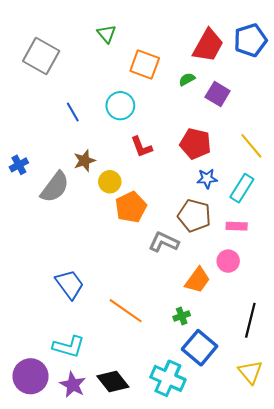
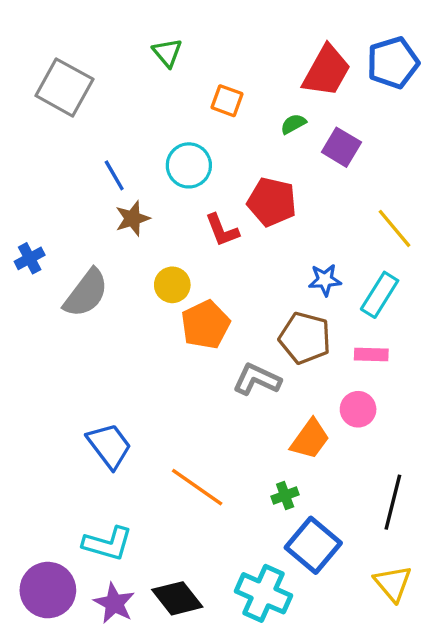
orange square: (145, 64) -> (227, 101), size x0.7
red pentagon: (195, 144) -> (272, 202), moved
brown star: (84, 161) -> (132, 218), moved

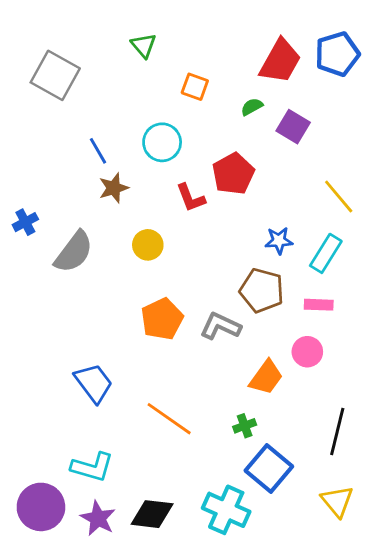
red pentagon: (272, 202) -> (233, 174), turned 30
orange pentagon: (205, 325) -> (162, 319), moved
black diamond: (177, 598) -> (152, 514), turned -45

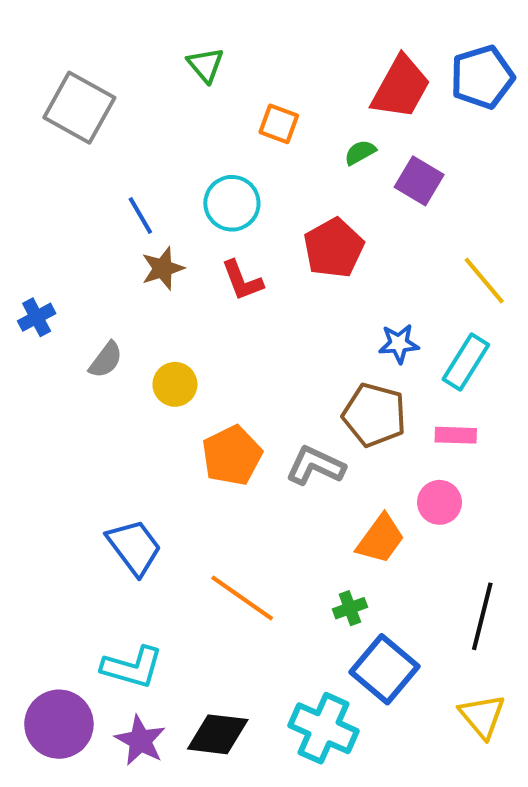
red L-shape: (191, 198) -> (242, 281), moved
yellow circle: (148, 245) -> (175, 384), moved
gray semicircle: (74, 252) -> (106, 360), size x0.6

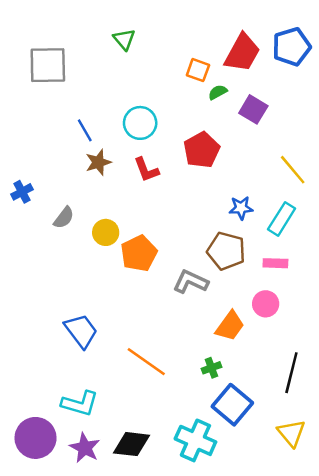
gray square: (79, 108) -> (48, 65), turned -30
orange square: (279, 124) -> (198, 70), moved
orange pentagon: (232, 456) -> (139, 253), moved

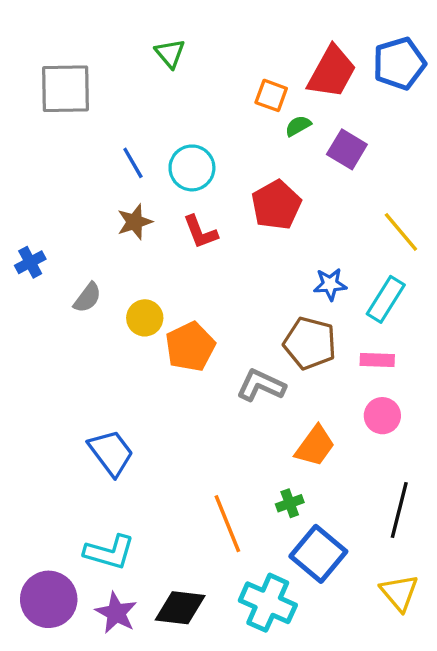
blue line: (85, 130) -> (133, 163), moved
pink circle: (266, 304) -> (382, 416), moved
orange line: (146, 362) -> (227, 524), moved, turned 33

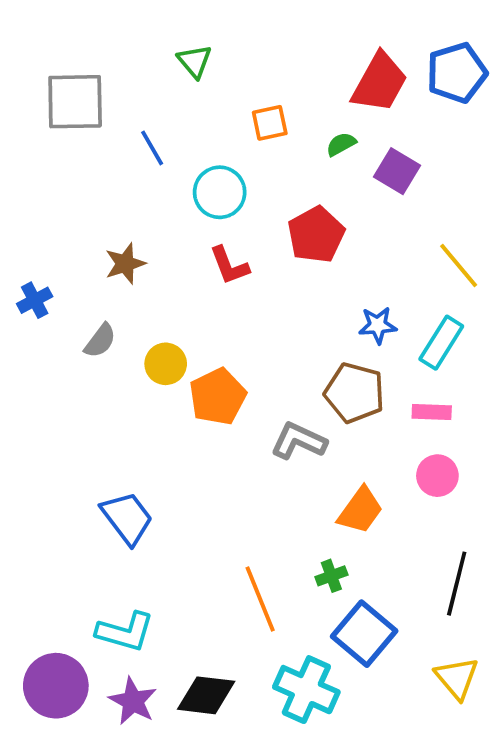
orange square: (271, 95) -> (270, 123), moved, turned -32
blue line: (133, 163) -> (152, 148), moved
brown star: (135, 222) -> (125, 264), moved

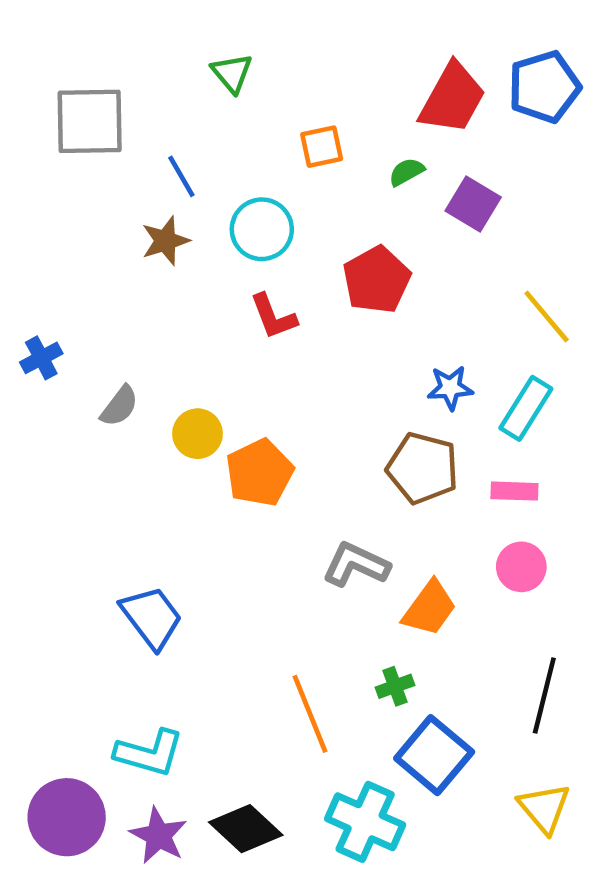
brown star: (125, 264) -> (165, 241), moved
gray L-shape: (299, 441) -> (356, 565), moved
black diamond: (206, 695) -> (246, 829), turned 36

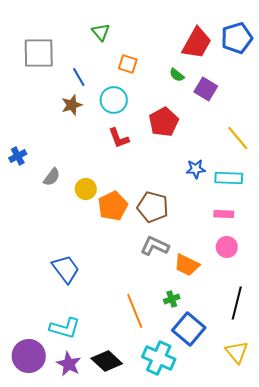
orange square: (322, 147) -> (128, 64), moved, turned 30
green semicircle: (406, 172) -> (177, 75), turned -112
cyan rectangle: (526, 408) -> (229, 178), turned 60
brown pentagon: (423, 468) -> (153, 207), moved
orange trapezoid: (429, 608) -> (187, 265), turned 80

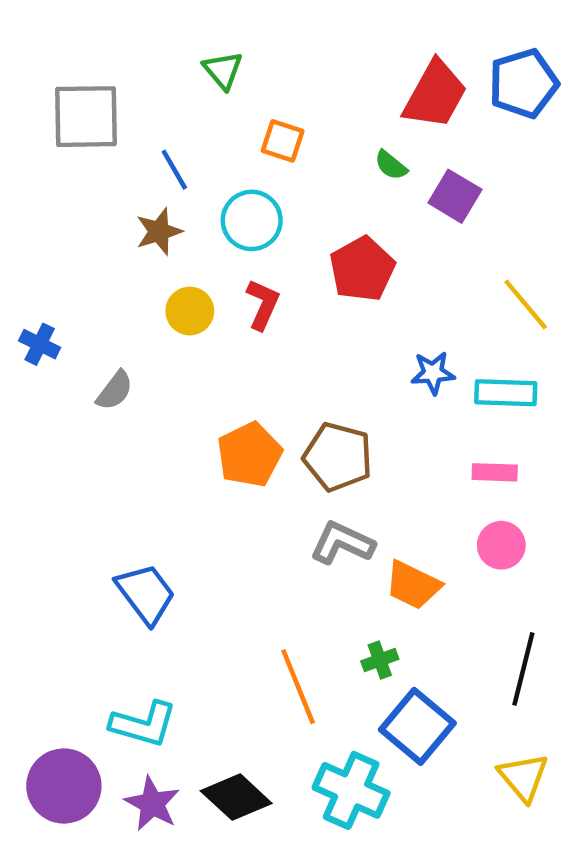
red L-shape: (119, 138) -> (263, 304), turned -135
blue cross: (18, 156) -> (40, 344), turned -36
yellow circle: (86, 189) -> (190, 311), moved

